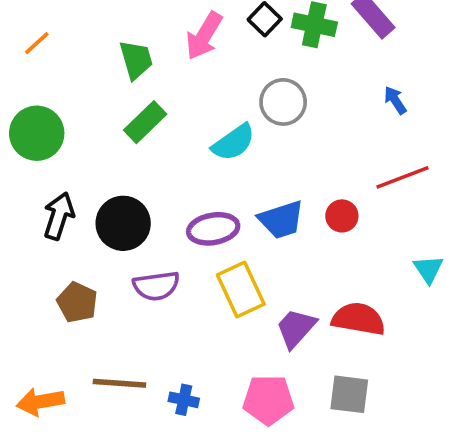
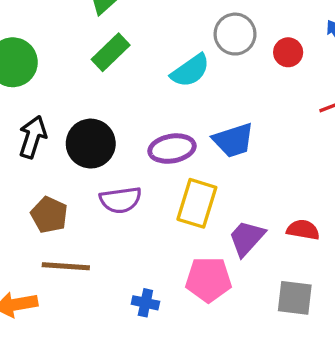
red circle: (342, 216) -> (288, 52), moved
yellow rectangle: (241, 290) -> (197, 203), turned 42
red semicircle: (358, 319) -> (303, 230), size x0.7
brown line: (119, 383) -> (66, 266), moved
pink pentagon: (268, 400) -> (208, 280), moved

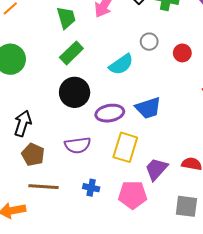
gray circle: (235, 34) -> (149, 42), size x0.7
black arrow: (33, 137) -> (23, 123), moved
black circle: (91, 144) -> (75, 92), moved
blue cross: (145, 303) -> (91, 188), moved

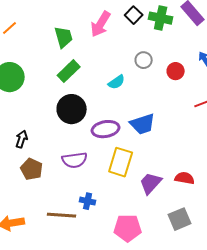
cyan semicircle: (121, 64) -> (117, 82), size x0.7
black arrow: (23, 123) -> (22, 139), size x0.7
brown line: (43, 187) -> (62, 215), moved
pink pentagon: (133, 195) -> (128, 228), moved
gray square: (186, 206) -> (180, 219), turned -30

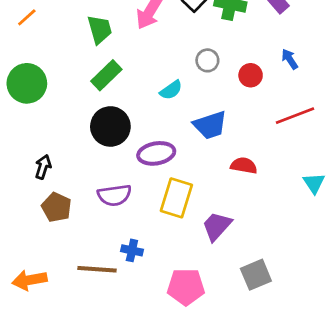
blue trapezoid: (143, 124) -> (210, 125), moved
red semicircle: (185, 178) -> (244, 166), moved

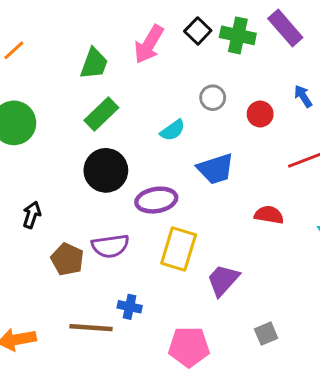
green trapezoid: (100, 29) -> (94, 64), turned 36
red semicircle: (244, 166) -> (269, 215), moved
brown pentagon: (57, 207) -> (67, 259), moved
gray square: (256, 275) -> (266, 334), size x0.7

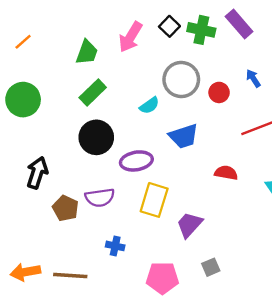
gray circle: (213, 98) -> (181, 79), size x1.8
black arrow: (32, 215) -> (37, 173), size x1.5
brown line: (91, 328) -> (70, 275), moved
gray square: (266, 334) -> (211, 267), moved

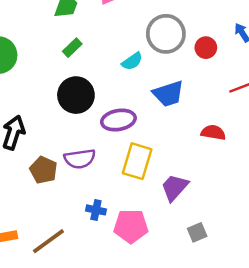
green rectangle: (93, 92) -> (72, 48), size x0.7
brown line: (70, 275) -> (48, 241), turned -40
pink pentagon: (162, 278) -> (131, 226), moved

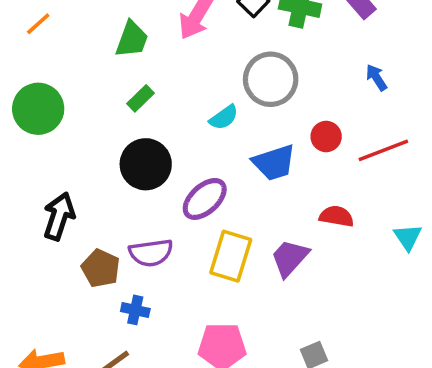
red circle: (206, 48) -> (326, 137), moved
purple ellipse: (118, 120) -> (205, 199), turned -32
purple trapezoid: (175, 187) -> (290, 258), moved
blue cross: (96, 210) -> (135, 310), moved

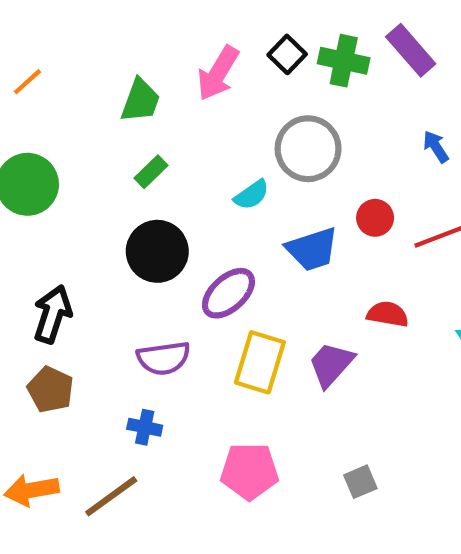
brown pentagon: (101, 268) -> (50, 390), moved

